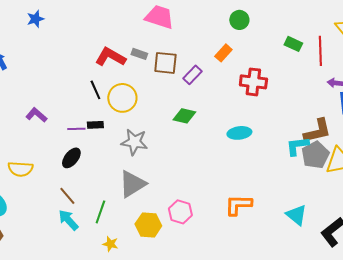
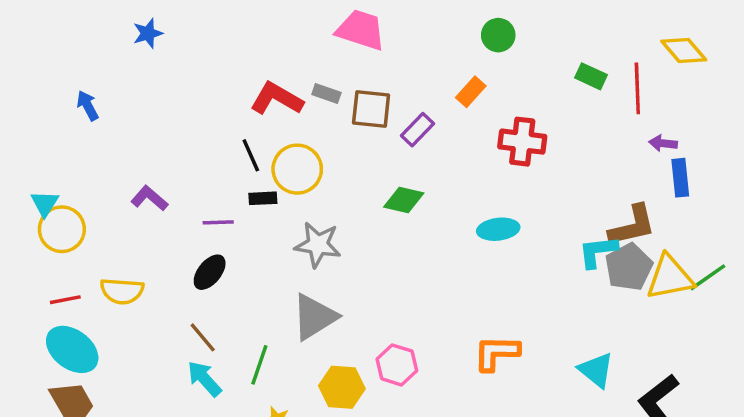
black rectangle: (95, 125) -> (263, 198), moved

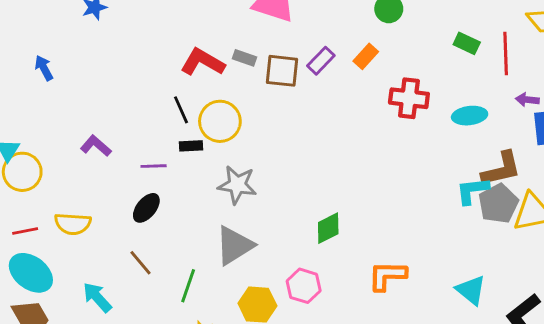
purple rectangle: (417, 130) -> (321, 61), moved
green diamond: (404, 200) -> (328, 228), moved, turned -40
cyan ellipse: (498, 229) -> (470, 116), moved
cyan arrow: (204, 379) -> (97, 297), moved

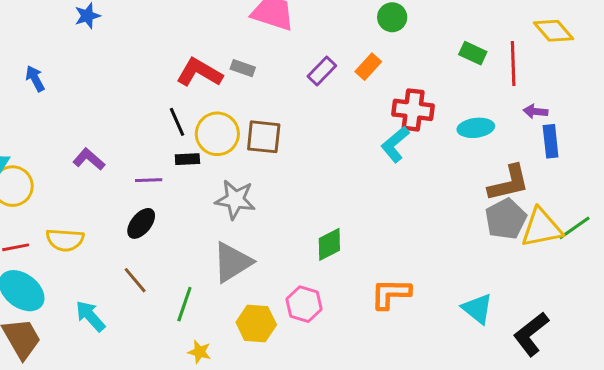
brown square: (282, 71) -> (264, 137), moved
cyan L-shape: (472, 191) -> (395, 144), moved, turned -33

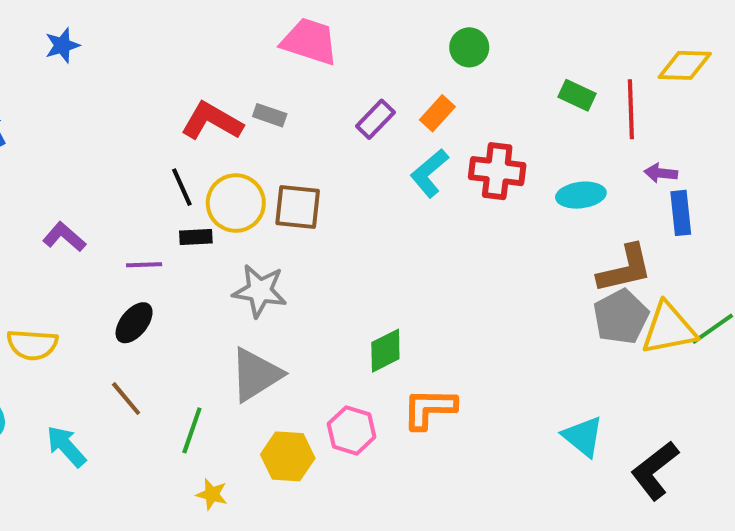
yellow diamond: (553, 31) -> (685, 65), turned -48
cyan L-shape: (395, 144) -> (429, 173), moved
orange L-shape: (391, 294) -> (429, 409), moved

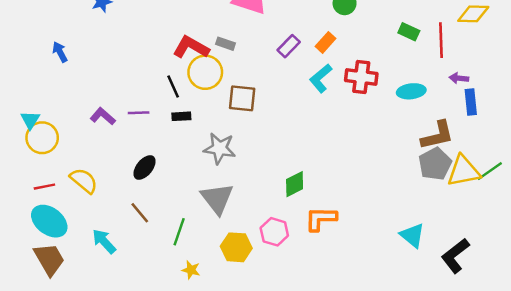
yellow circle: (236, 203) -> (205, 72), moved
purple line: (144, 265) -> (139, 113), moved
yellow semicircle: (32, 345) -> (84, 181), turned -144
gray triangle: (256, 375) -> (217, 198), turned -36

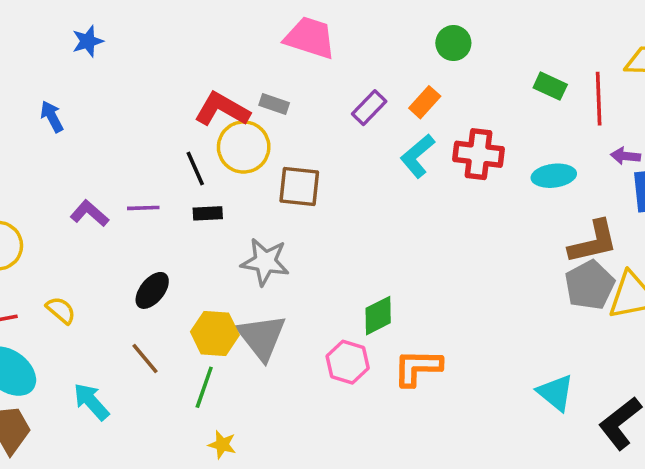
blue arrow: (60, 52) -> (52, 117), moved
yellow semicircle: (84, 181) -> (61, 310), size x0.7
pink hexagon: (274, 232) -> (348, 362), moved
yellow hexagon: (236, 247) -> (215, 333), moved

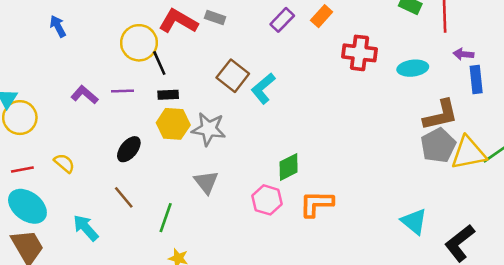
yellow circle: (244, 147) -> (139, 43), moved
cyan L-shape: (418, 156) -> (263, 88), moved
brown square: (299, 186) -> (233, 76), turned 32
yellow hexagon: (215, 333) -> (173, 124), moved
gray triangle: (262, 337) -> (206, 182), size x0.7

